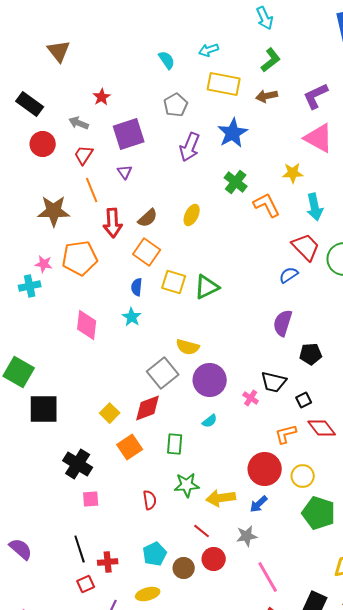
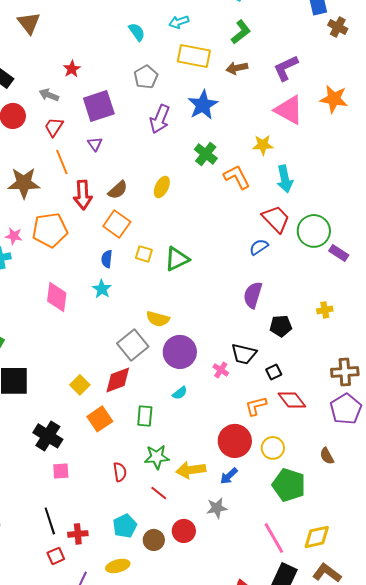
yellow square: (174, 282) -> (144, 254), size x0.7
red line: (202, 531) -> (159, 493), moved
pink line: (268, 577) -> (274, 538), moved

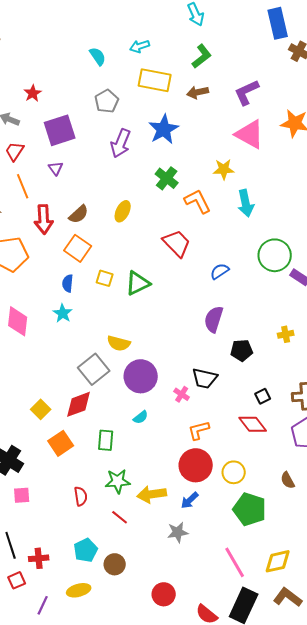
red trapezoid: (276, 219) -> (177, 243), moved
black square: (274, 372) -> (263, 396), moved
orange L-shape: (256, 406) -> (199, 430), moved
red circle: (184, 531) -> (164, 594), moved

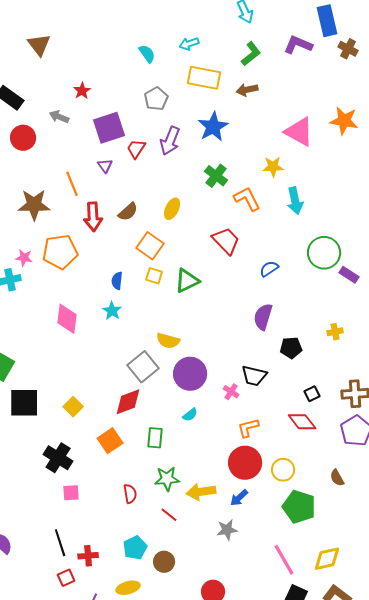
purple L-shape: (247, 92) -> (298, 45), moved, turned 48
red trapezoid: (15, 151) -> (136, 149), moved
orange square: (78, 248) -> (150, 246), moved
yellow square: (41, 409) -> (73, 407), moved

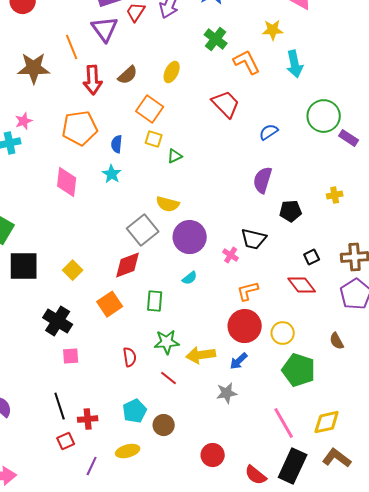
purple triangle: (105, 166) -> (105, 29), size x1.8
orange pentagon: (60, 252) -> (80, 128), moved
pink star: (24, 258) -> (24, 121), turned -30
green triangle: (187, 281) -> (175, 156), moved, size x0.6

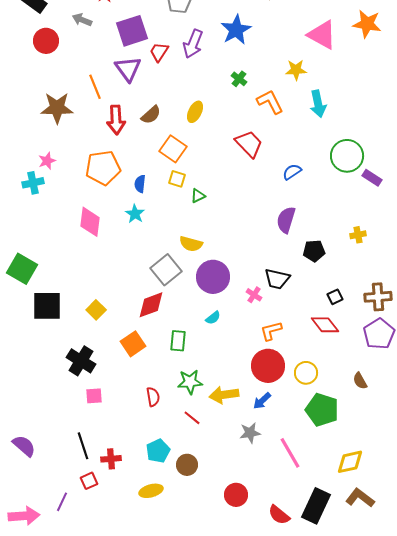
green cross: (216, 39) -> (239, 79), size x0.7
pink line: (284, 423) -> (290, 453), moved
purple line: (92, 466) -> (62, 502), moved

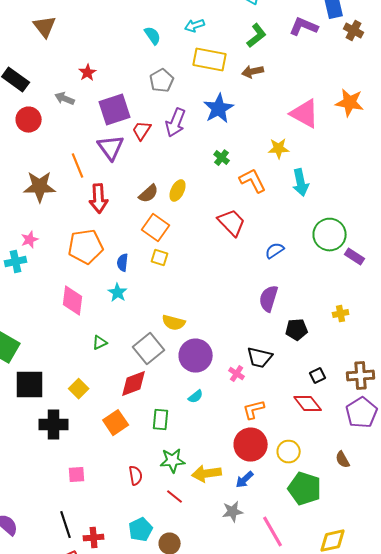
brown semicircle: (151, 115) -> (149, 194), moved
green triangle: (198, 196) -> (100, 343), moved
black cross: (81, 361) -> (54, 425), moved, turned -32

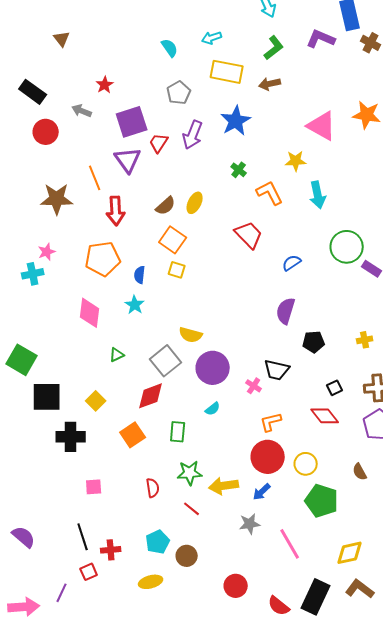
brown triangle: (45, 27) -> (62, 39), size x0.7
yellow cross: (341, 314) -> (365, 340), moved

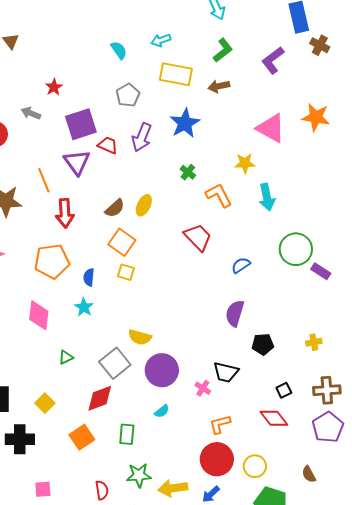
purple L-shape: (321, 39) -> (273, 60), moved, turned -60
red trapezoid: (159, 143) -> (108, 145), turned 80

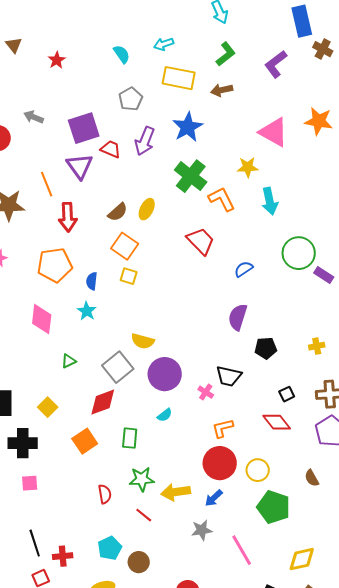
red star: (54, 87) -> (57, 60), moved
green cross: (188, 172) -> (191, 176), size x2.0
pink square: (43, 489) -> (30, 483), moved

